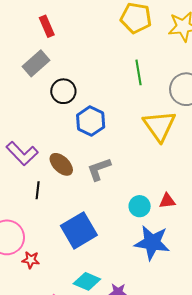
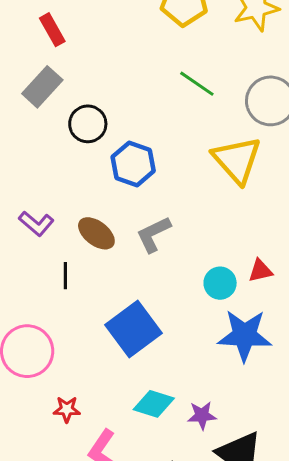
green line: (139, 72) -> (197, 84), turned -40
purple L-shape: (22, 153) -> (36, 223), size x0.7
red star: (31, 260) -> (67, 409), moved

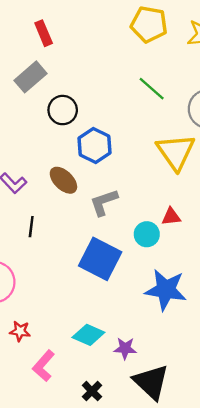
brown ellipse: (96, 233) -> (63, 180), moved
red triangle: (260, 271) -> (171, 217), moved
cyan circle: (220, 283) -> (147, 234), moved
blue square: (133, 329) -> (100, 259), moved, turned -33

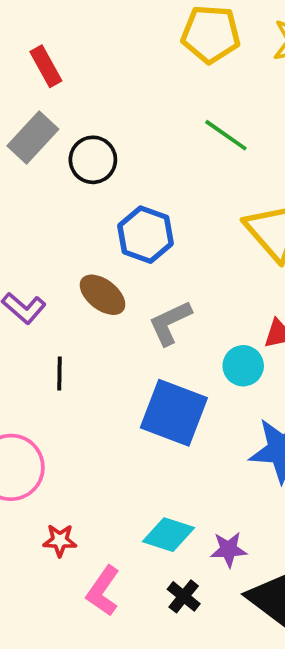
black circle: (63, 110) -> (93, 160), moved
black cross: (92, 391) -> (184, 596), moved

